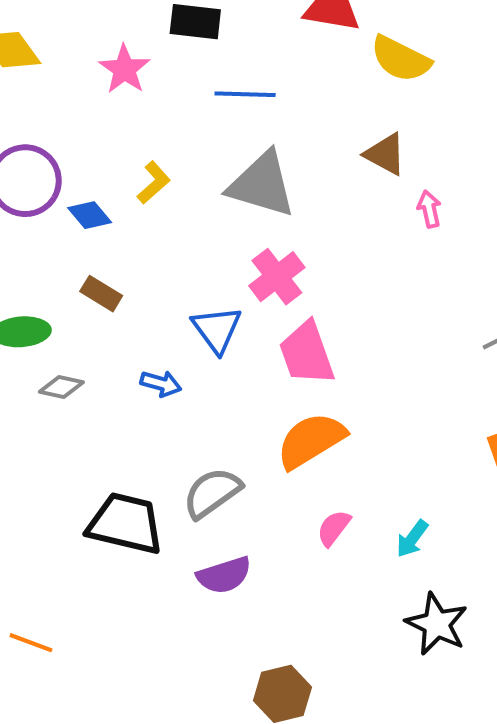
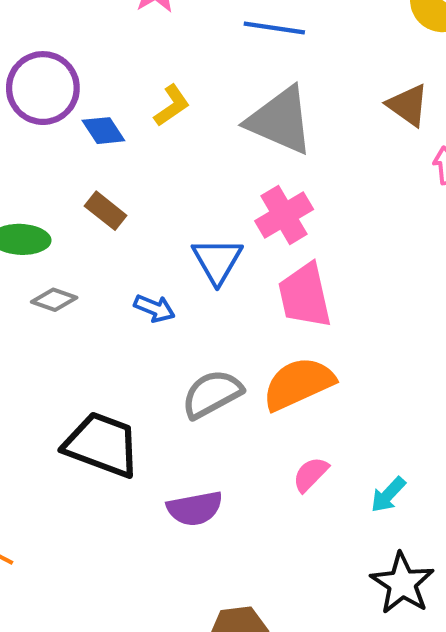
gray semicircle: (212, 493) -> (212, 394), moved

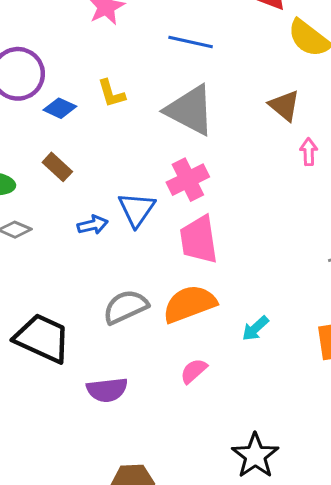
yellow L-shape: (172, 106) -> (111, 93), turned 104
blue diamond: (103, 131) -> (60, 108), turned -36
blue arrow: (155, 308) -> (93, 225), moved, turned -40
cyan arrow: (388, 495) -> (255, 328), moved

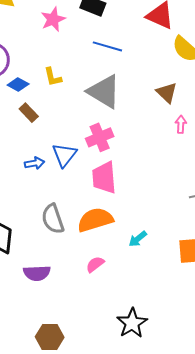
brown rectangle: (57, 167) -> (29, 113), moved
gray semicircle: (126, 307) -> (53, 219), turned -88

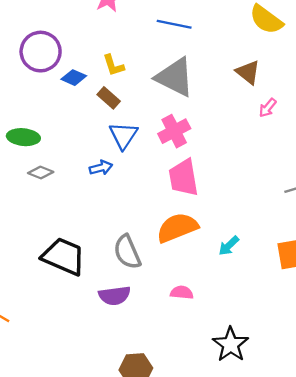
brown rectangle: (29, 113) -> (109, 98), moved
pink arrow: (181, 124) -> (268, 108), turned -138
blue triangle: (64, 155) -> (123, 135), moved
gray semicircle: (53, 219) -> (127, 252), moved
pink semicircle: (95, 264) -> (182, 293), moved, turned 48

